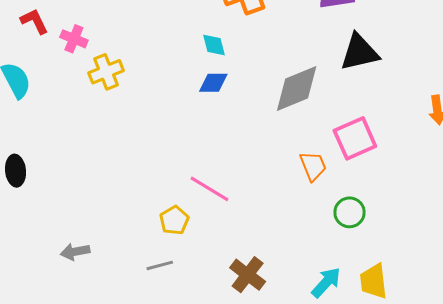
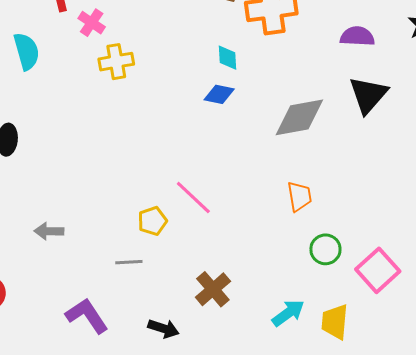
black triangle: (359, 52) -> (368, 95), turned -48
pink square: (355, 138) -> (378, 270), moved, turned -30

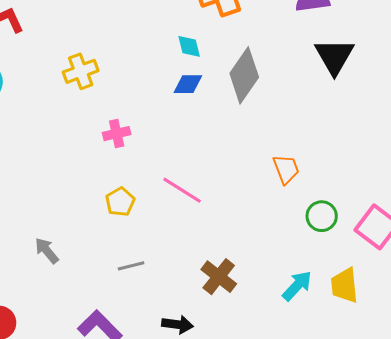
pink cross: (92, 23) -> (117, 134), moved, turned -36
gray diamond: (299, 117) -> (244, 75), moved, turned -34
yellow pentagon: (152, 221) -> (120, 202), moved
gray arrow: (49, 231) -> (47, 251), turned 60

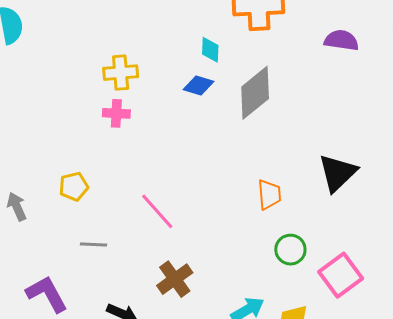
black triangle: (334, 56) -> (338, 173), moved
yellow cross: (81, 71) -> (121, 73), moved
pink line: (182, 190) -> (157, 211), moved
yellow pentagon: (120, 202) -> (74, 187), moved

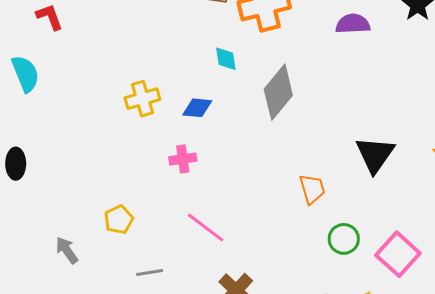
blue diamond: (199, 86) -> (197, 108), moved
pink cross: (116, 113) -> (183, 159), moved

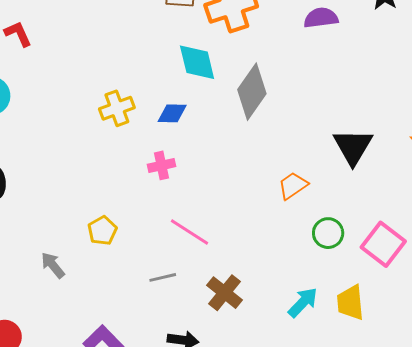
cyan diamond: (226, 59) -> (197, 62), size x1.6
orange trapezoid: (312, 189) -> (293, 186), turned -104
gray line: (150, 273) -> (163, 277), moved

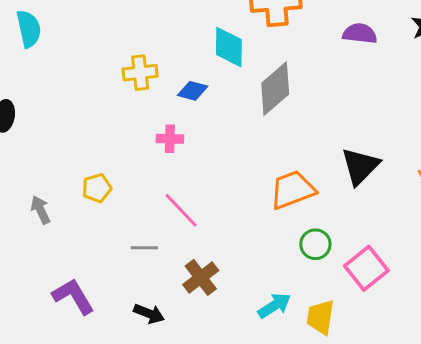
orange trapezoid: (293, 186) -> (293, 190), size x1.5

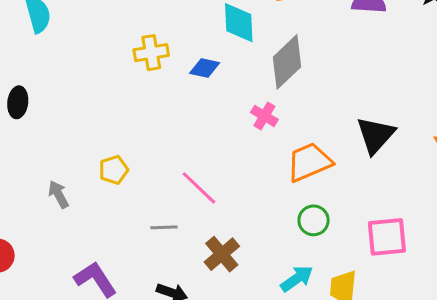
pink cross: (170, 139) -> (264, 116), moved, turned 32
green circle: (315, 244) -> (314, 220), moved
pink square: (366, 268) -> (387, 237), turned 36

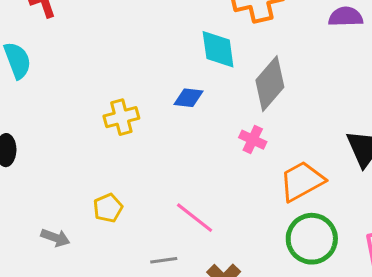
yellow cross: (151, 53) -> (121, 117), moved
gray arrow: (58, 194) -> (55, 238), turned 144
green circle: (314, 220) -> (312, 239), size x1.6

